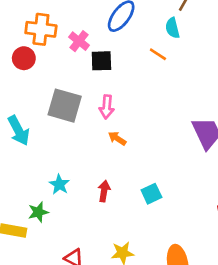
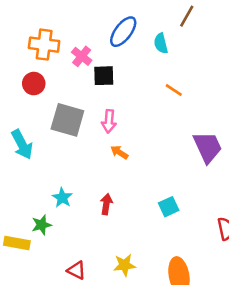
cyan semicircle: (172, 28) -> (161, 43), moved
orange line: (158, 54) -> (174, 90), moved
red circle: (24, 58) -> (34, 84), moved
cyan square: (151, 194) -> (169, 207), moved

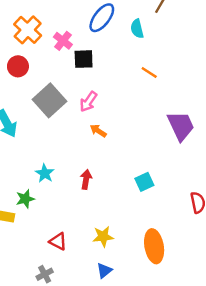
orange cross: (44, 45) -> (28, 30), turned 36
gray square: (67, 120) -> (50, 100), turned 32
pink arrow: (109, 121) -> (88, 102), turned 30

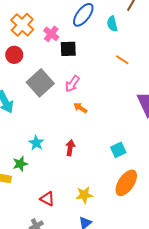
orange ellipse: (154, 246) -> (126, 183), moved, turned 44

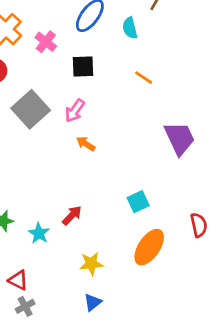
black square: (68, 49) -> (83, 67), moved
cyan star: (36, 143) -> (39, 233), moved
red arrow: (70, 148) -> (72, 215), moved, turned 35
red triangle: (47, 199) -> (18, 280), moved

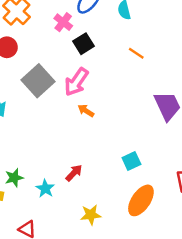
pink cross: (46, 42) -> (63, 22), moved
black square: (83, 67) -> (84, 44), turned -30
pink arrow: (75, 111) -> (76, 82), size x1.4

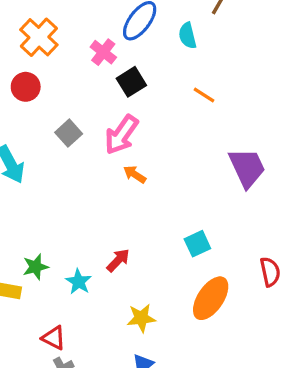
gray square: (38, 81) -> (69, 133), size x0.6

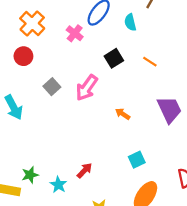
black square: (131, 82) -> (114, 58), moved
orange line: (204, 95) -> (150, 62), moved
orange arrow: (135, 174) -> (123, 114), moved

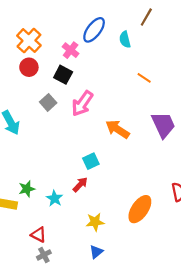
red circle: (23, 56) -> (29, 67), moved
black square: (114, 58) -> (63, 75), moved, turned -30
orange arrow: (123, 114) -> (117, 129), size x1.6
cyan square: (137, 160) -> (91, 161), moved

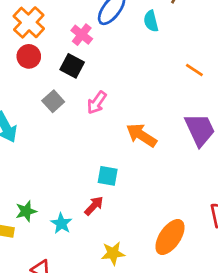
orange line: (144, 78) -> (194, 70), moved
pink arrow: (82, 103) -> (97, 103), size x0.7
cyan square: (91, 161) -> (108, 176), turned 35

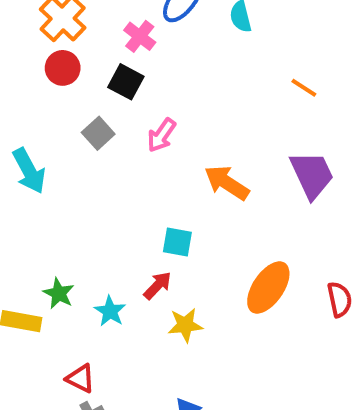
green star: (26, 211) -> (59, 293), turned -30
orange ellipse: (170, 237) -> (268, 287), moved
yellow star: (113, 253) -> (185, 325), moved

